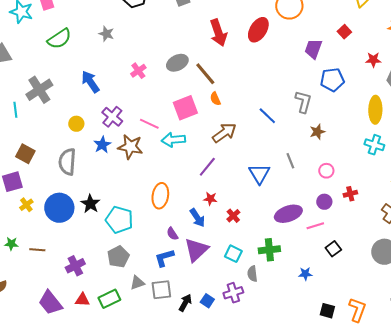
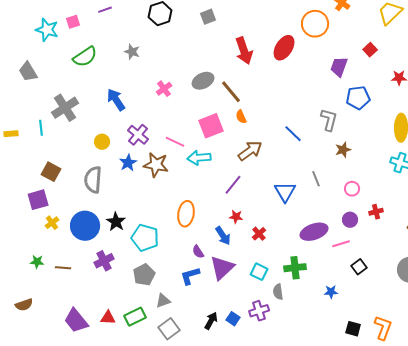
purple cross: (75, 266) -> (104, 261), moved
gray square: (161, 290) -> (169, 329), moved, turned -30

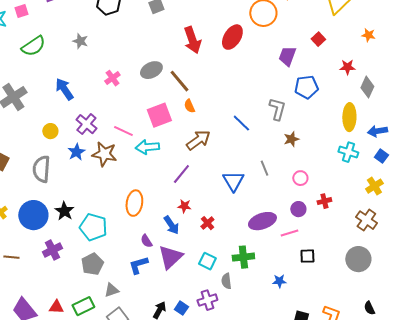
black square: (359, 267) -> (307, 256), turned 35

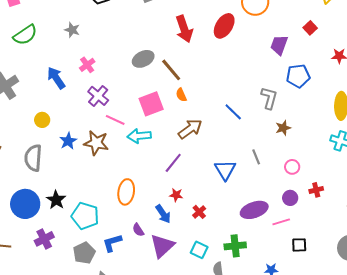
pink cross: (112, 78) -> (87, 65), moved
purple cross: (86, 124) -> (98, 96), moved
blue L-shape: (138, 265) -> (112, 243), moved

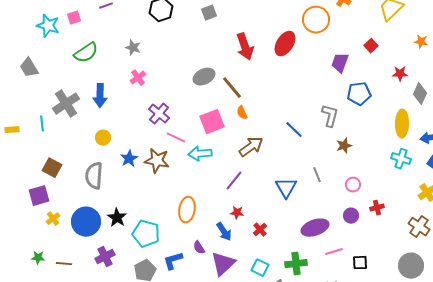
pink cross: (87, 65) -> (138, 78), moved
blue arrow: (56, 78) -> (100, 96), moved, turned -145
pink line: (281, 222) -> (334, 252), moved

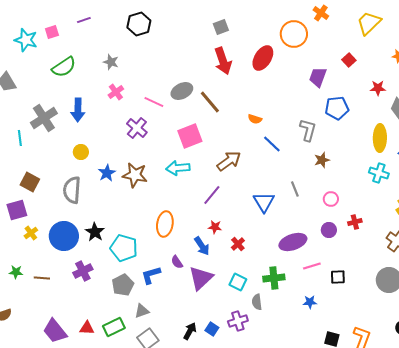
gray square: (209, 13) -> (221, 27), moved
orange semicircle: (242, 113) -> (255, 119), moved, turned -48
pink line: (176, 138) -> (154, 102), moved

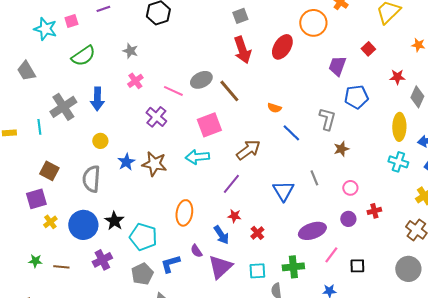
pink line: (312, 266) -> (331, 255), turned -36
cyan square: (238, 282) -> (257, 271), turned -30

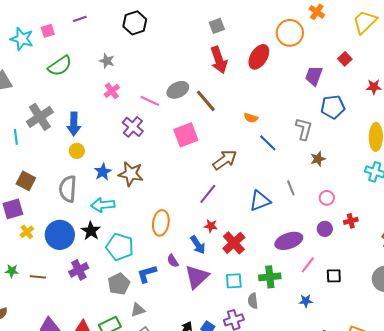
blue arrow: (97, 99) -> (74, 124), moved
cyan arrow: (197, 157) -> (103, 205), moved
blue triangle: (283, 191) -> (260, 201), turned 40
red cross: (257, 233) -> (234, 243), size x1.6

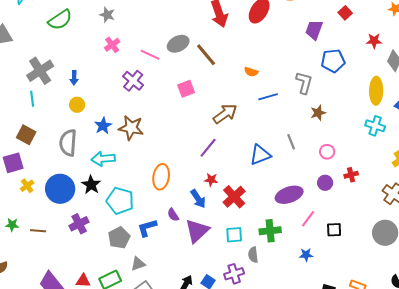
blue arrow: (74, 124) -> (74, 78), size x0.6
pink square: (186, 135) -> (186, 89), size x0.7
cyan line: (16, 137) -> (32, 99), moved
blue line: (268, 143) -> (268, 97), turned -60

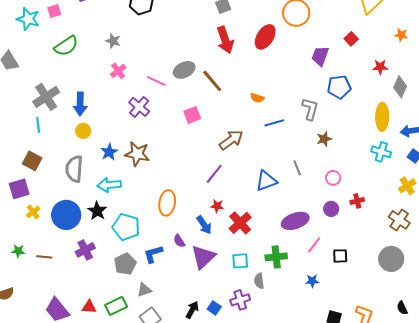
blue arrow: (74, 78) -> (80, 104), size x1.6

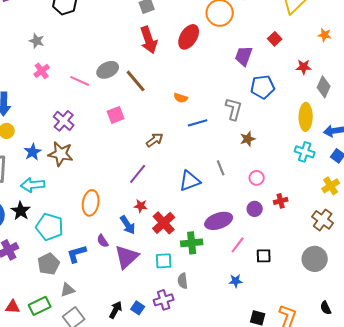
purple cross: (139, 107) -> (64, 121), moved
brown arrow: (231, 140) -> (155, 140), size x0.7
green cross: (276, 257) -> (192, 243), moved

